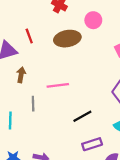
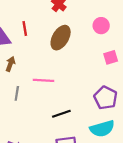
pink circle: (93, 20) -> (101, 26), moved
brown ellipse: (67, 39) -> (61, 38), turned -60

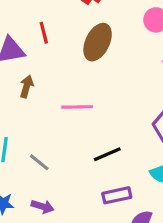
gray line: (17, 93) -> (39, 162), moved, turned -56

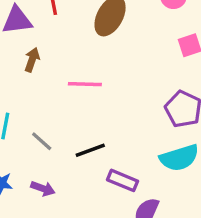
black line: (107, 154) -> (90, 150), moved
purple rectangle: (117, 195) -> (123, 180), turned 32

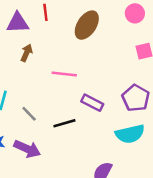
purple rectangle: (123, 180) -> (92, 103), moved
purple arrow: (43, 188) -> (27, 149), size x1.5

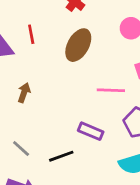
brown arrow: (27, 53) -> (24, 93), moved
pink line: (64, 74) -> (111, 90), moved

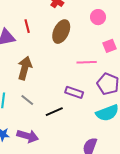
brown arrow: (24, 93) -> (25, 68), size x1.6
gray line: (21, 148) -> (27, 100), moved

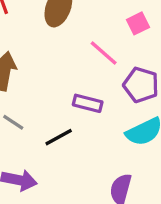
pink line: (87, 62) -> (104, 53), turned 48

